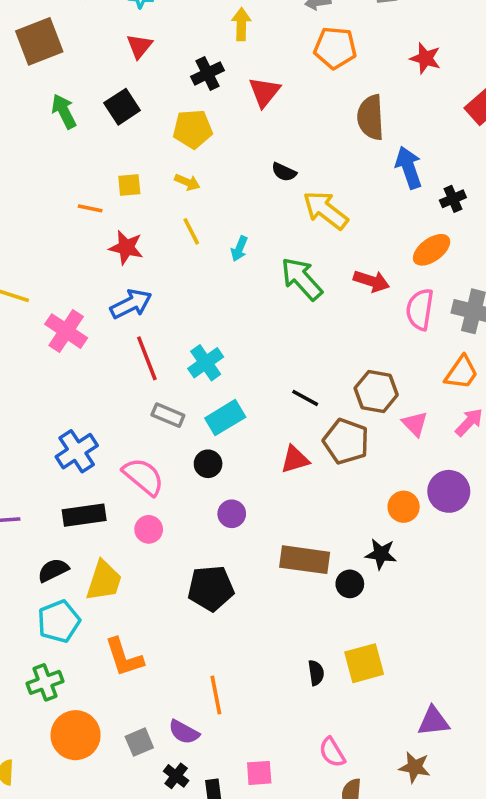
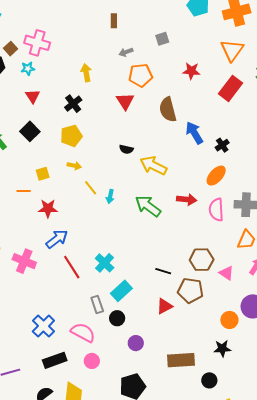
red triangle: (264, 92) -> (125, 101), moved
yellow line: (191, 231) -> (91, 188), moved
gray rectangle: (168, 415) -> (97, 304), moved, turned 60
black circle: (350, 584) -> (209, 380), moved

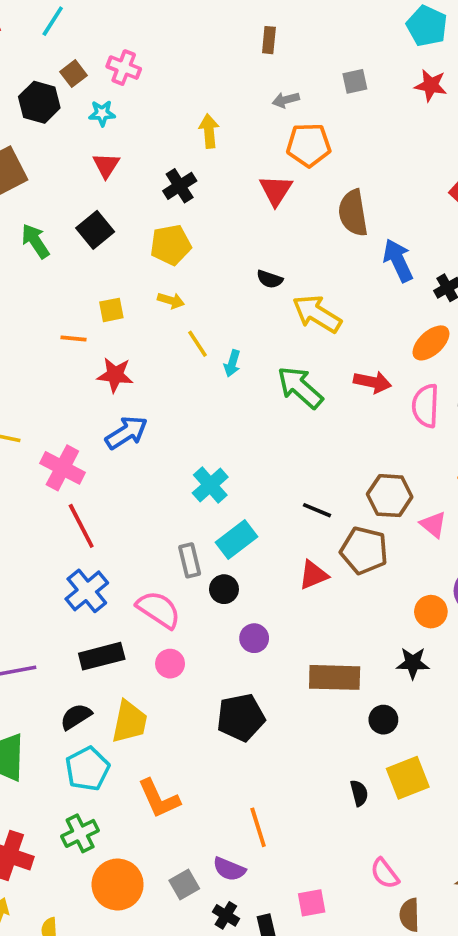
pink cross: (37, 43) -> (124, 68), size x0.7
red star: (191, 71) -> (431, 85), moved
red line: (72, 267) -> (81, 526), moved

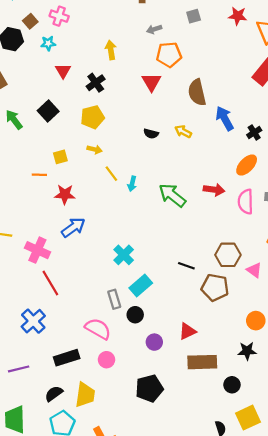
red triangle: (106, 165) -> (63, 71), moved
yellow arrow: (317, 314) -> (183, 132), moved, size x0.6
red triangle: (313, 575) -> (187, 331), moved
blue cross: (87, 591) -> (33, 321), moved

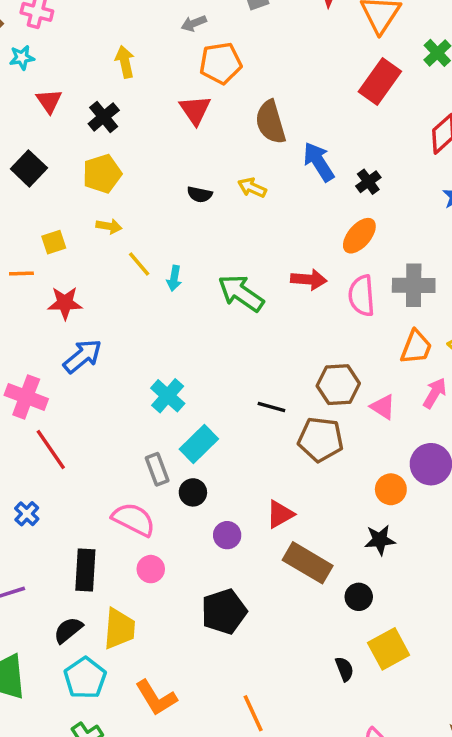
blue cross: (33, 321) -> (27, 514), size x0.6
black rectangle: (67, 358) -> (85, 570), turned -65
brown rectangle: (202, 362) -> (308, 563), turned 36

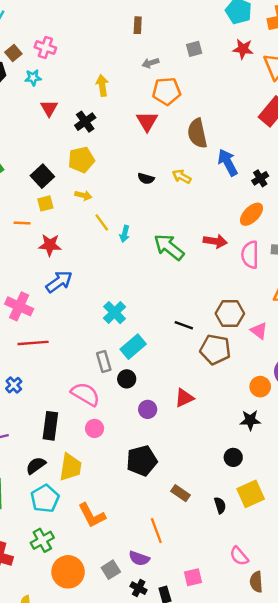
black square: (29, 168) -> (42, 176), moved
red line: (51, 449) -> (33, 343), turned -64
brown rectangle: (308, 563) -> (180, 493), moved, size x0.6

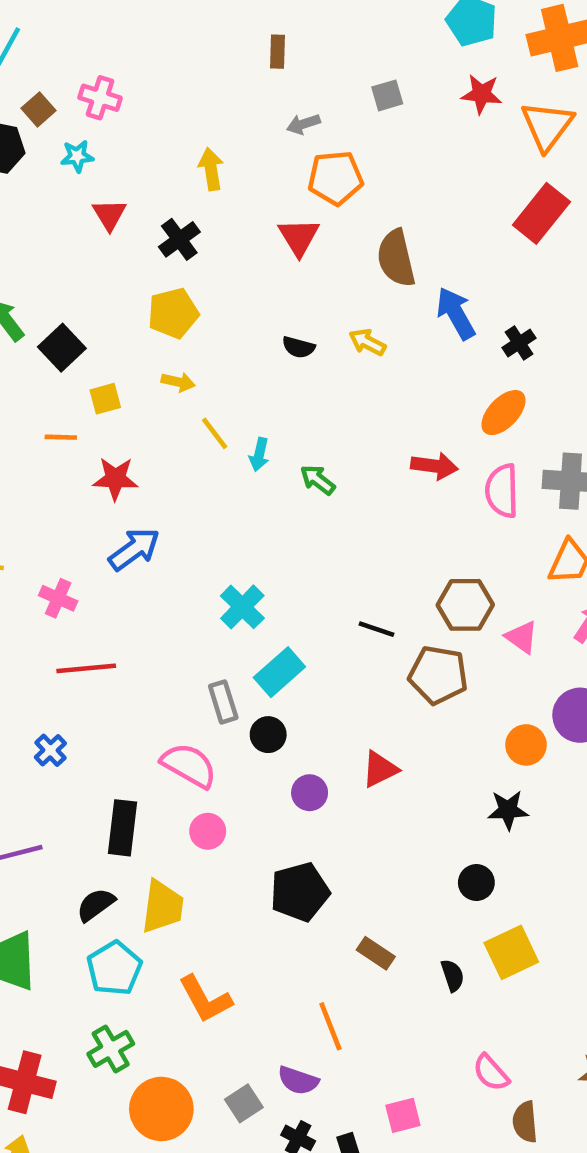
black square: (42, 176) -> (62, 348), moved
green arrow: (169, 247) -> (318, 480), moved, size x0.6
pink cross: (19, 306) -> (58, 598), size x0.7

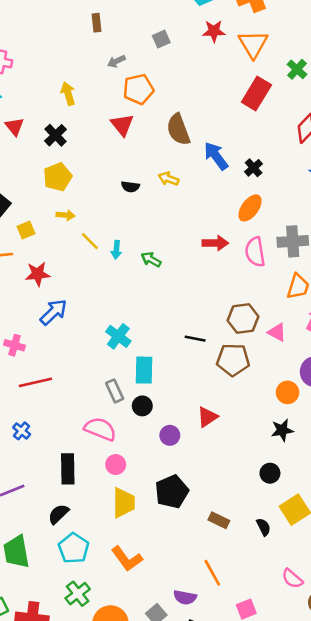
cyan rectangle: (279, 672) -> (144, 370), turned -40
yellow trapezoid: (162, 907) -> (124, 503), moved
orange line: (330, 1026) -> (212, 573), moved

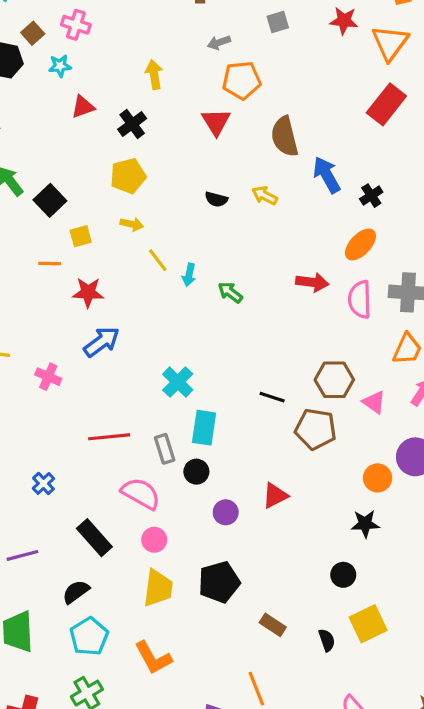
red triangle: (15, 127) -> (83, 107), turned 42
red line: (35, 382) -> (109, 437), moved
black rectangle: (68, 469) -> (94, 538), turned -48

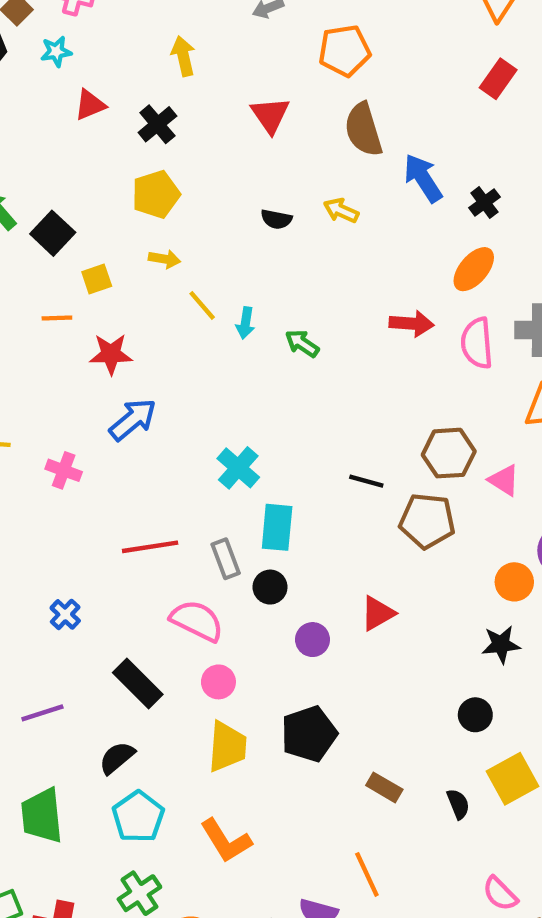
orange pentagon: (242, 80) -> (344, 51), moved
red rectangle: (386, 104) -> (498, 79), size x0.7

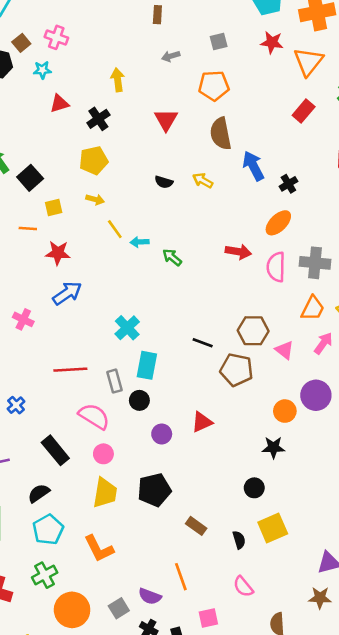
cyan arrow: (245, 323) -> (140, 242), turned 72
pink semicircle: (500, 894) -> (243, 587), moved

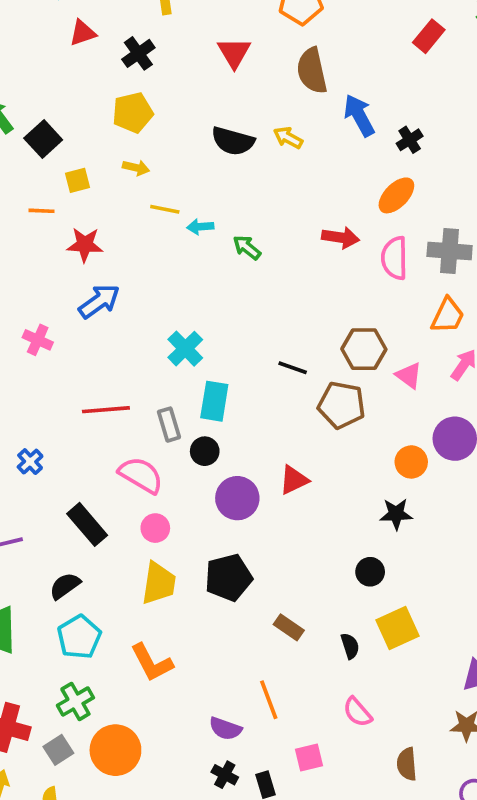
black semicircle: (164, 182) -> (233, 141), size x1.6
yellow line: (115, 229) -> (165, 209), turned -42
purple circle: (162, 434) -> (237, 498), size x1.5
gray square: (119, 608) -> (58, 750), moved

